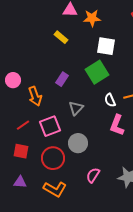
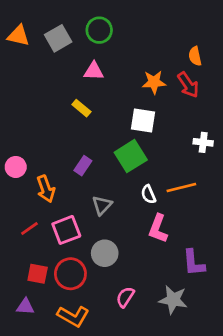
orange star: (92, 18) -> (154, 82), moved
red square: (21, 151) -> (38, 274), moved

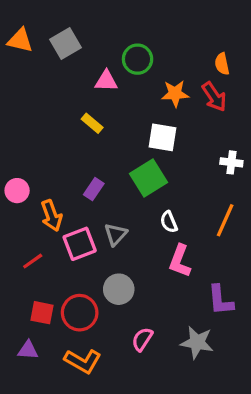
green circle: (99, 30) -> (138, 59), moved
orange line: (181, 188) -> (225, 220), moved, turned -52
pink square: (66, 230) -> (80, 244), moved

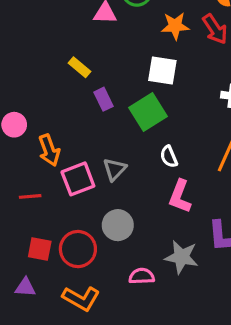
yellow rectangle: (92, 123) -> (80, 67), moved
purple rectangle: (94, 189) -> (103, 99), moved, turned -60
red line: (33, 261) -> (30, 196), turned 30
pink semicircle: (142, 339) -> (142, 276), turned 55
gray star: (197, 342) -> (182, 257), moved

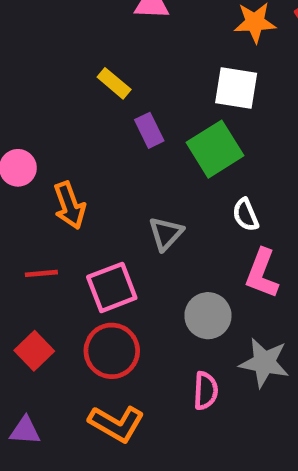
pink square: (78, 179) -> (112, 287), moved
gray circle: (118, 225) -> (208, 316), moved
red square: (40, 249) -> (34, 351), moved, turned 35
pink semicircle: (142, 276) -> (206, 391), turned 95
purple triangle: (25, 287) -> (25, 431), moved

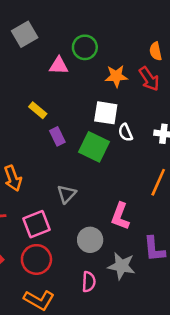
green square: (215, 149) -> (94, 147), turned -32
white semicircle: (246, 215) -> (125, 132), moved

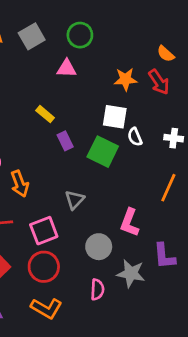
green circle: (85, 47) -> (80, 35), moved
orange semicircle: (156, 51) -> (166, 54), turned -36

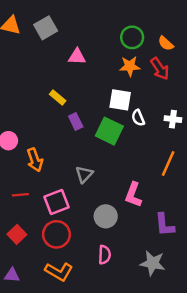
green circle: (80, 35) -> (132, 37), moved
gray star: (131, 273) -> (153, 263), moved

